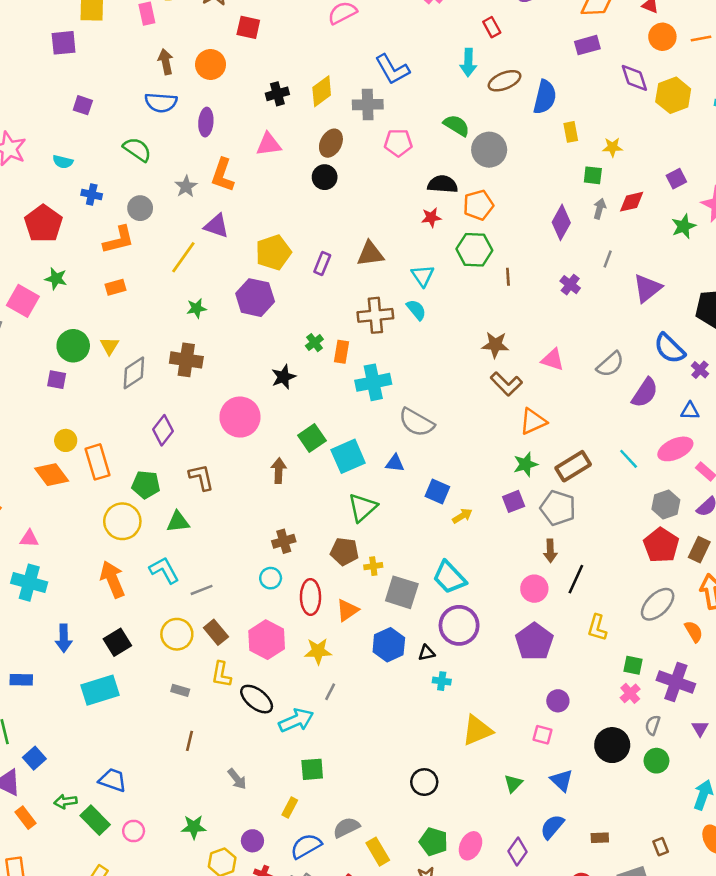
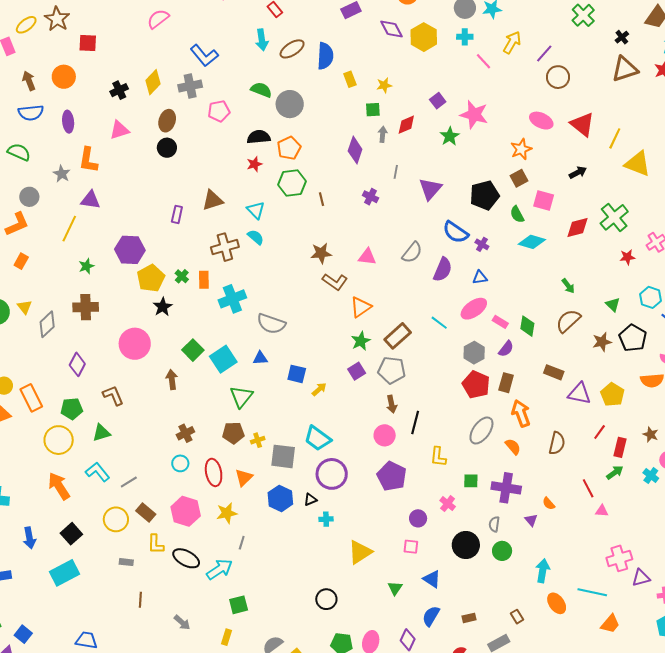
yellow pentagon: (273, 252) -> (151, 278), moved
orange rectangle: (115, 287) -> (21, 261), turned -35
pink cross: (630, 693) -> (448, 504), moved

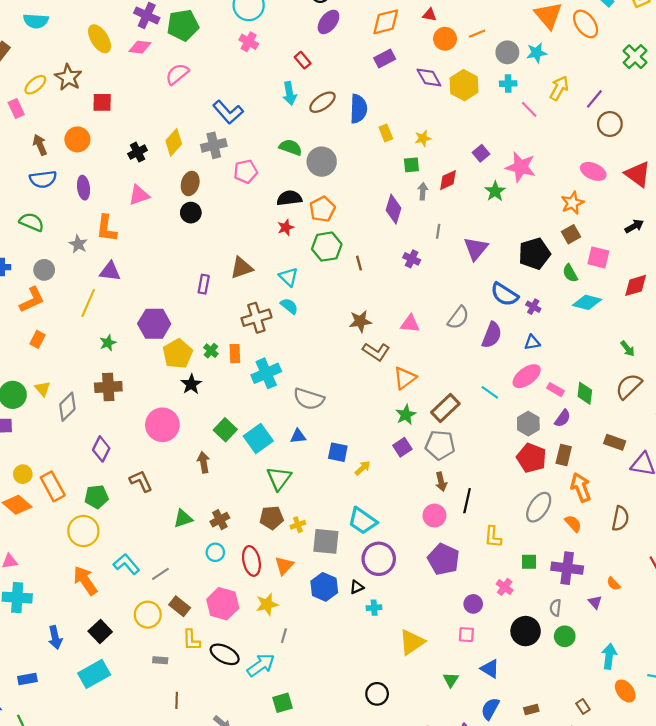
green triangle: (101, 433) -> (183, 519), moved

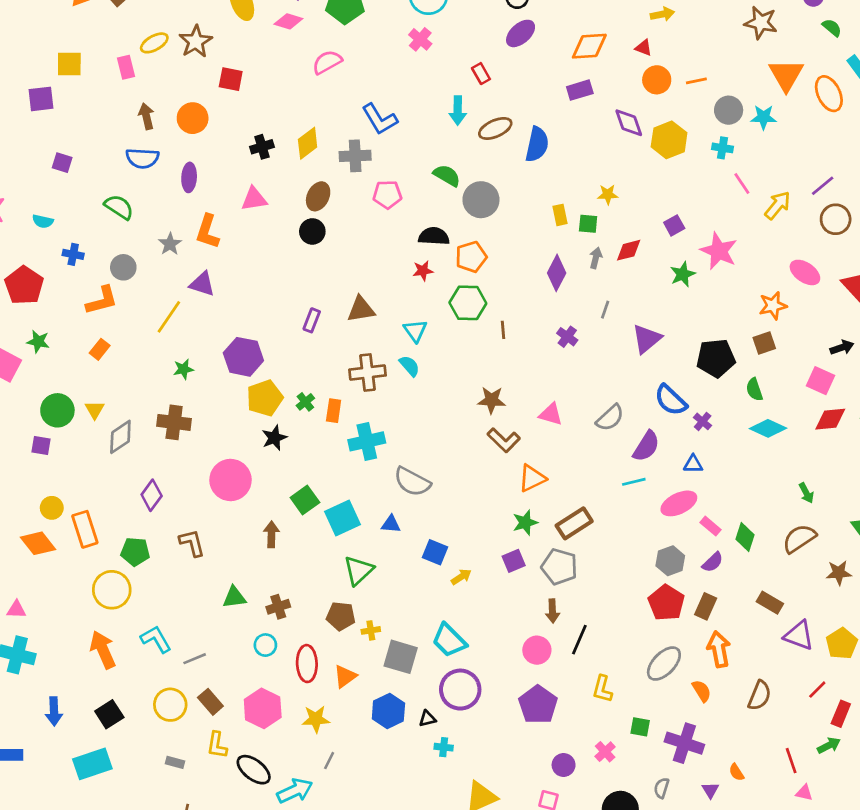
yellow arrow: (559, 88) -> (778, 205), moved
yellow rectangle: (386, 133) -> (560, 215), moved
pink square: (598, 257) -> (820, 381), moved
cyan line: (490, 392) -> (634, 482), moved, turned -60

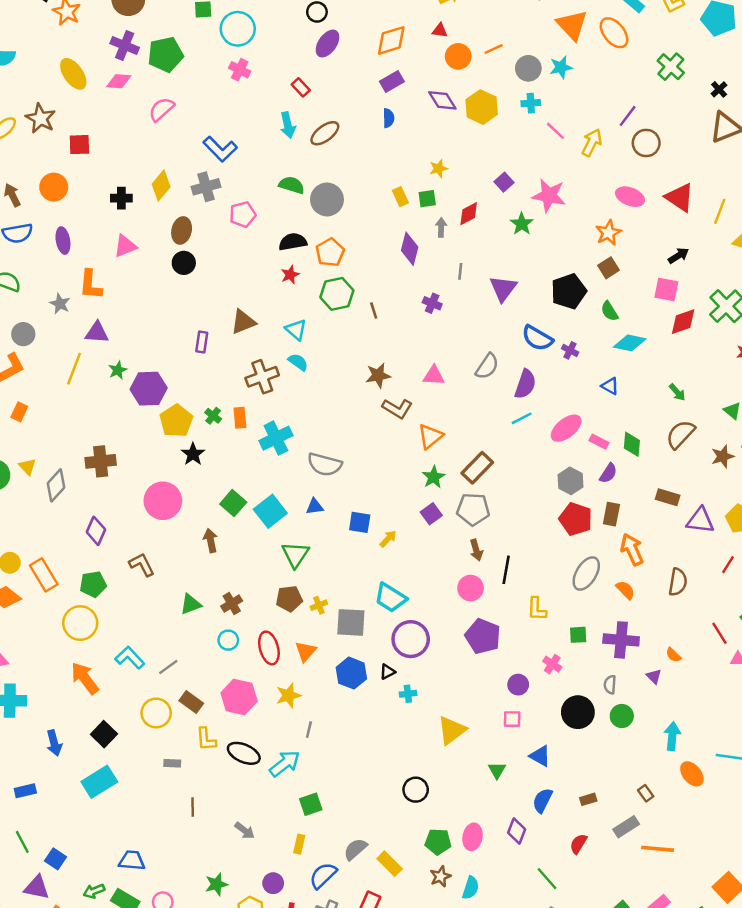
blue semicircle: (537, 144) -> (389, 118), moved, size x0.6
black cross: (262, 147) -> (121, 198), turned 30
green star: (183, 369) -> (118, 370), moved
blue triangle: (693, 464) -> (610, 386), moved, turned 42

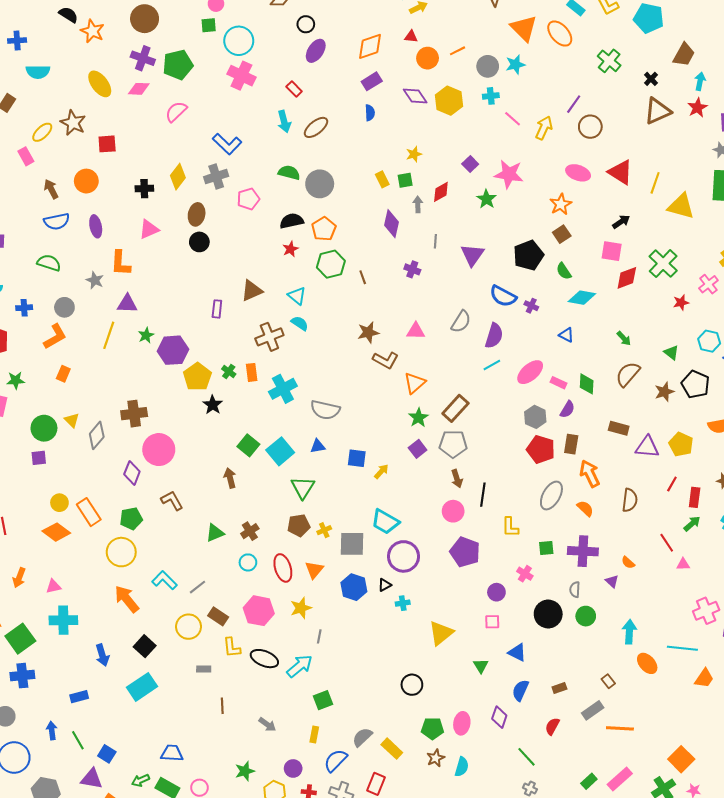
pink cross: (240, 70) -> (241, 76), size x1.5
pink circle: (163, 501) -> (159, 450), moved

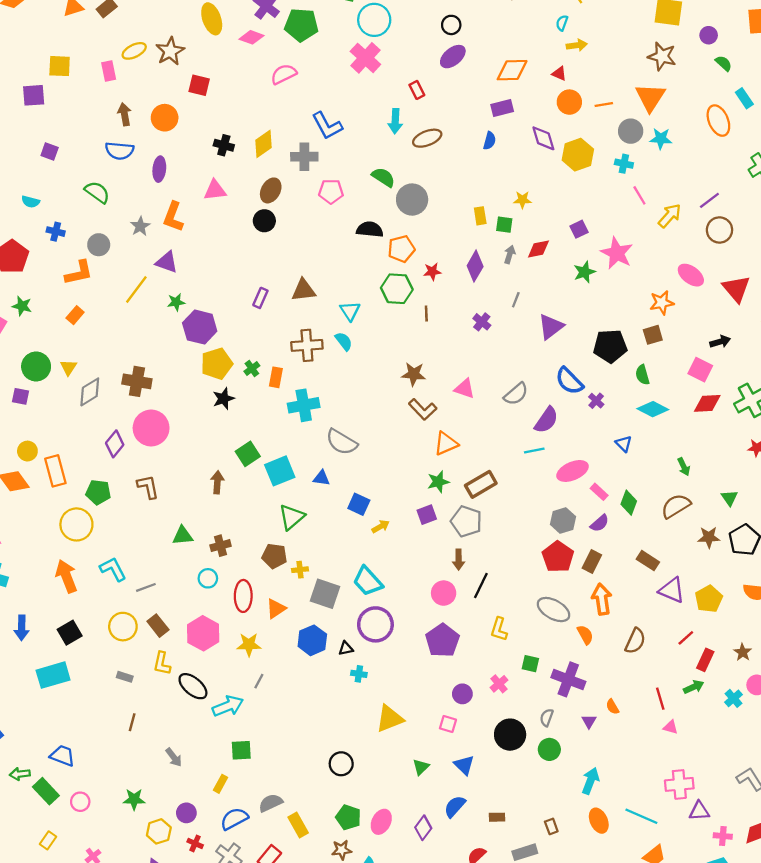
orange triangle: (524, 28) -> (650, 97), moved
red star: (290, 249) -> (432, 272), moved
gray ellipse: (551, 496) -> (554, 610), turned 72

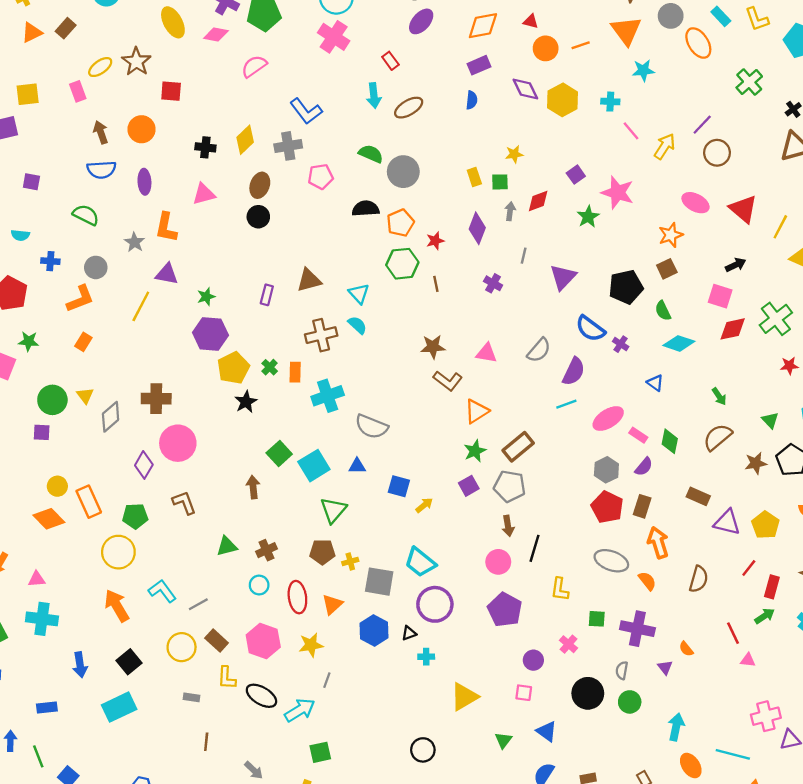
gray circle: (631, 131) -> (671, 16), moved
green star: (176, 302) -> (206, 297), moved

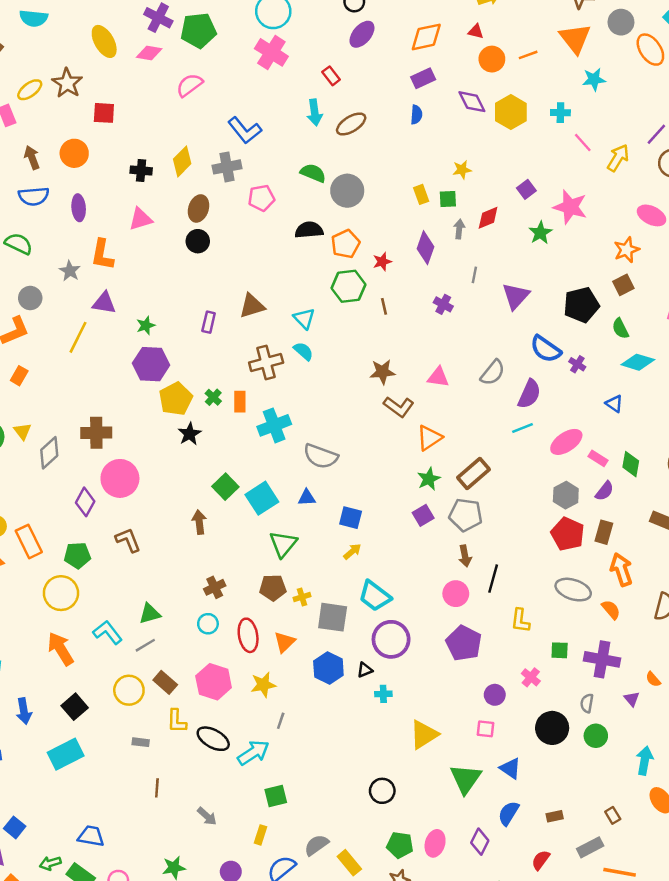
yellow arrow: (424, 505) -> (352, 551), moved
green triangle: (227, 546) -> (150, 614), moved
green triangle: (503, 740) -> (466, 779), size x1.8

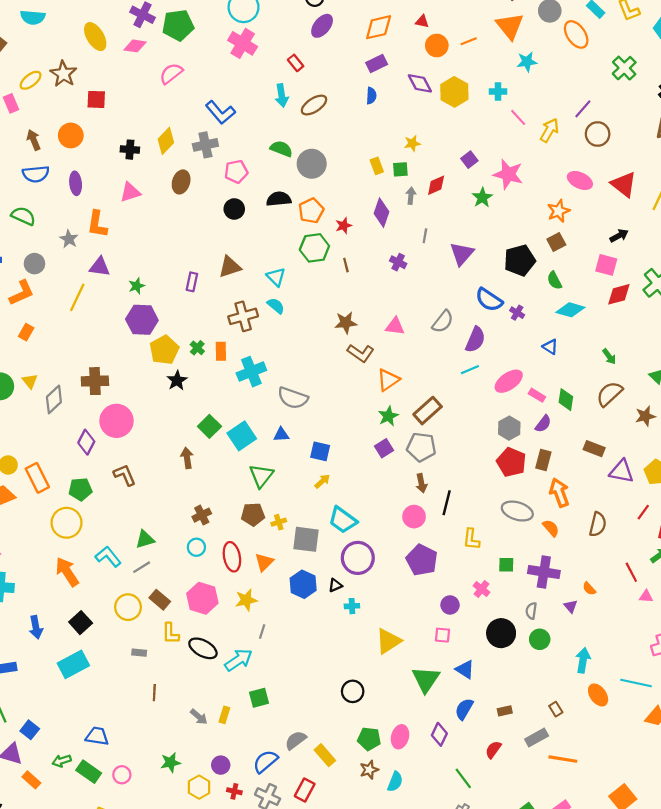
black circle: (198, 241) -> (234, 209), moved
yellow rectangle: (261, 835) -> (224, 715), moved

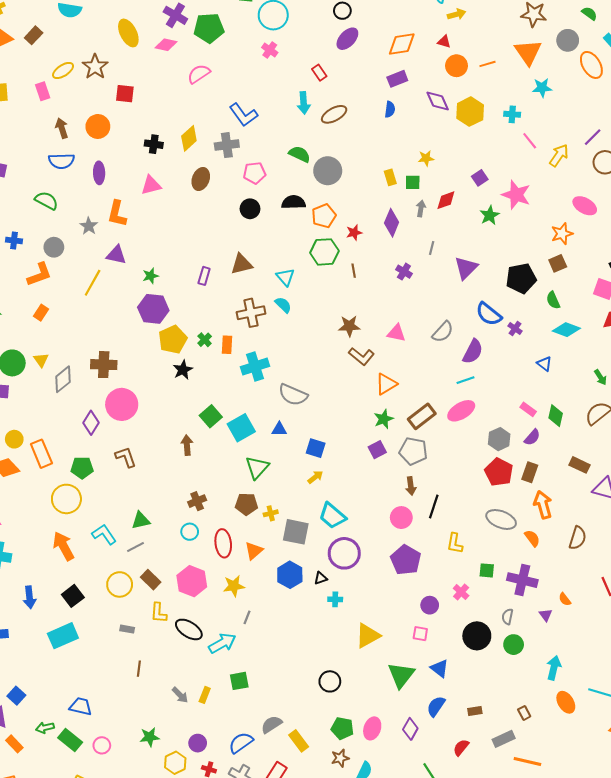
pink cross: (243, 43) -> (270, 50), size x0.6
pink ellipse: (509, 381) -> (461, 411), moved

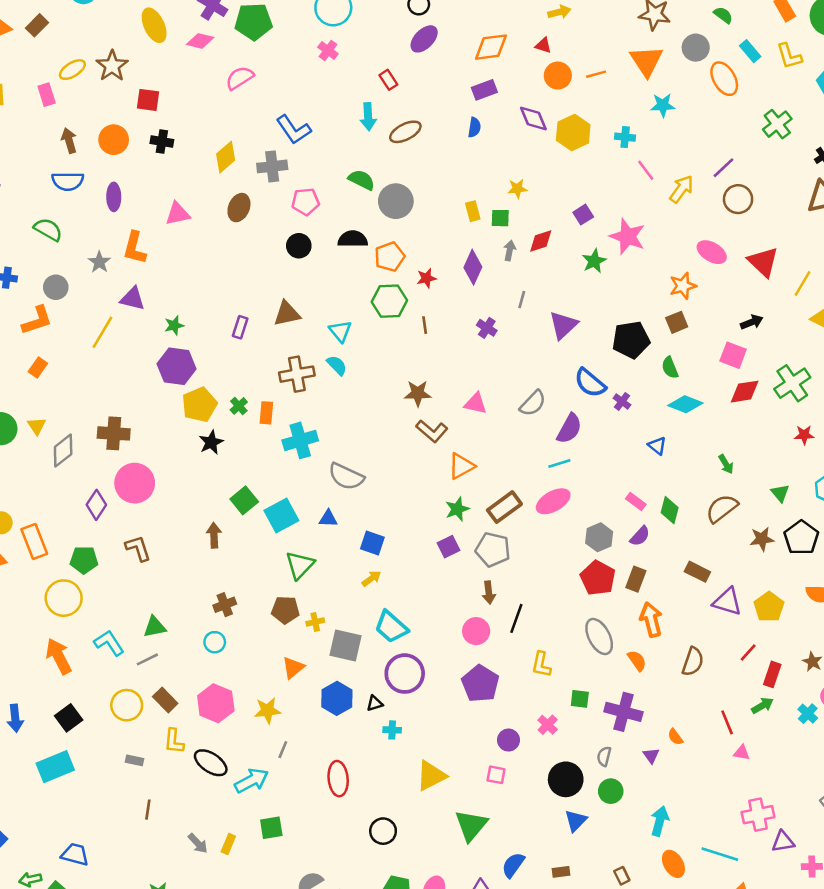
black cross: (154, 144) -> (162, 142), moved
gray ellipse: (501, 519) -> (599, 637), turned 40
red ellipse: (223, 543) -> (338, 779), moved
blue triangle: (440, 668) -> (576, 821), moved, turned 36

